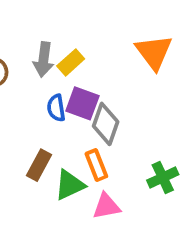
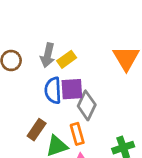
purple square: (82, 103) -> (72, 89), turned -30
blue semicircle: (56, 108) -> (53, 90), size x1.4

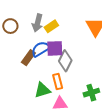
blue semicircle: (53, 90) -> (41, 49), turned 60
brown rectangle: (37, 130) -> (28, 58), moved

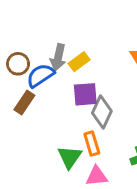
blue semicircle: (41, 49) -> (40, 75), moved
brown rectangle: (28, 58) -> (24, 102), moved
green triangle: (42, 90) -> (70, 157), turned -36

